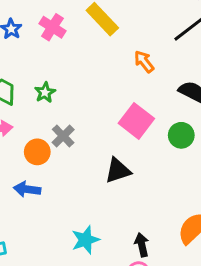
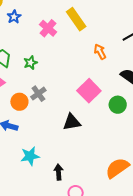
pink cross: (52, 27) -> (48, 28), moved
cyan star: (85, 240) -> (30, 156), moved
black arrow: (142, 245) -> (59, 172), moved

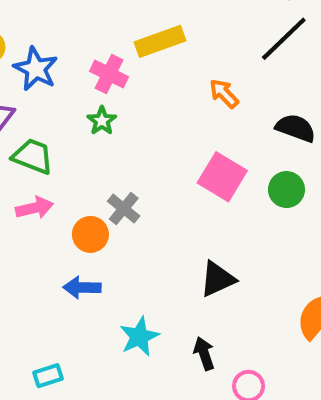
blue star: (14, 17) -> (36, 69), size x1.5
yellow rectangle: (76, 19) -> (160, 41), turned -60
green star: (30, 63) -> (102, 121), moved
black triangle: (72, 122) -> (217, 279), moved

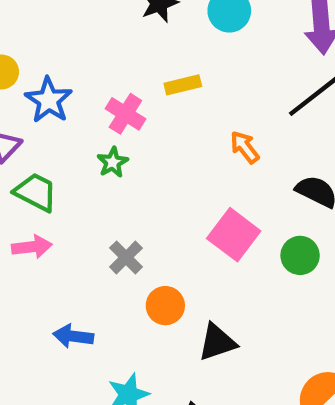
yellow rectangle: (160, 41) -> (183, 85), size x0.7
orange circle: (90, 234) -> (165, 306), moved

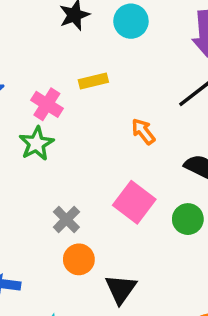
green star: (113, 162) -> (36, 143), size x1.4
gray cross: (126, 257) -> (66, 219), moved
black triangle: (217, 342) -> (121, 289), turned -36

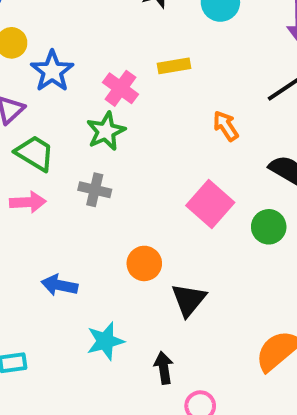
gray cross: (66, 219) -> (95, 190), moved, turned -36

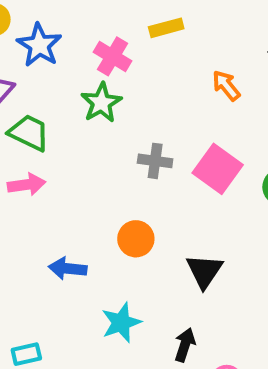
gray cross: (95, 190) -> (155, 161), moved
orange circle: (144, 263) -> (136, 239), moved
black arrow: (164, 368) -> (185, 345), turned 32

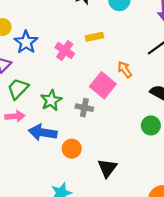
green star: (101, 103) -> (51, 100), moved
green trapezoid: (29, 133) -> (18, 89), turned -75
pink square: (218, 169) -> (103, 85), moved
blue arrow: (68, 268) -> (43, 132), moved, size x1.4

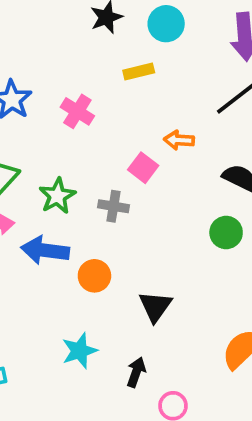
yellow rectangle: (94, 37) -> (139, 71), moved
orange arrow: (125, 70) -> (179, 140), turned -49
pink square: (103, 85) -> (143, 168), size x0.7

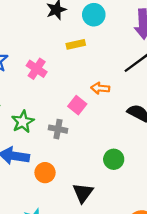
green circle: (226, 232) -> (114, 159), moved

